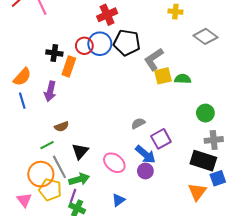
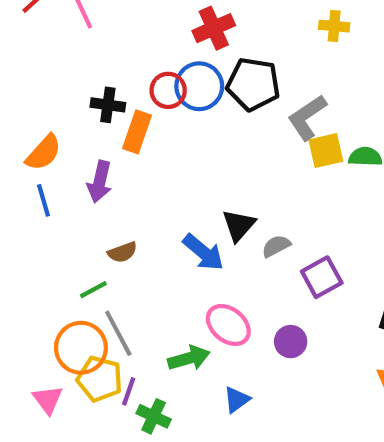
yellow cross: (175, 12) -> (334, 26), moved
black triangle: (80, 151) -> (239, 225), moved
blue arrow: (145, 154) -> (203, 252), moved
green arrow: (79, 179) -> (189, 358), moved
purple line: (73, 196) -> (129, 391), moved

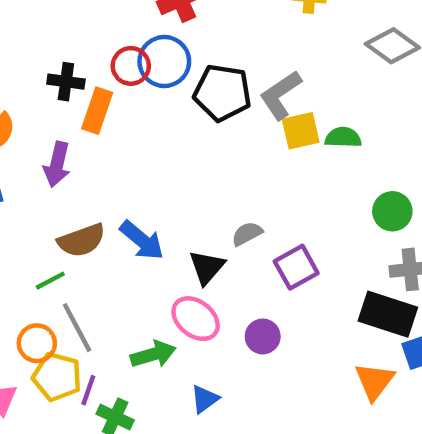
black pentagon: (253, 84) -> (222, 93), moved
black triangle: (239, 225) -> (207, 267), moved
brown semicircle: (122, 252) -> (82, 240), size x1.5
blue arrow: (203, 252) -> (142, 240), moved
orange circle: (81, 348) -> (37, 343), size x0.7

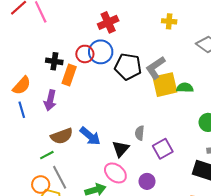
yellow square: (301, 131) -> (165, 85), size x1.4
gray semicircle: (247, 234) -> (140, 133), turned -56

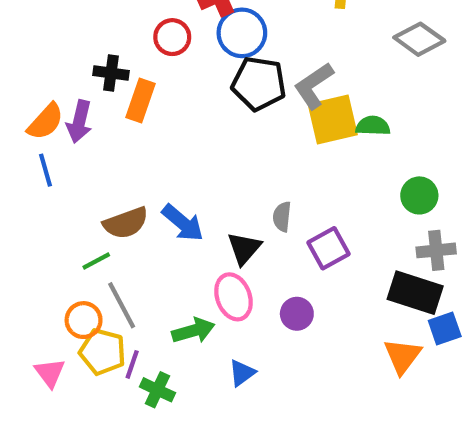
blue circle: (101, 52) -> (242, 33), moved
red circle: (85, 54) -> (172, 37), moved
purple arrow: (50, 100) -> (79, 122), moved
pink ellipse: (115, 173) -> (233, 297), turned 30

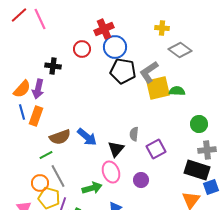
gray diamond: (419, 39) -> (180, 50), moved
orange rectangle: (141, 100) -> (36, 116), moved

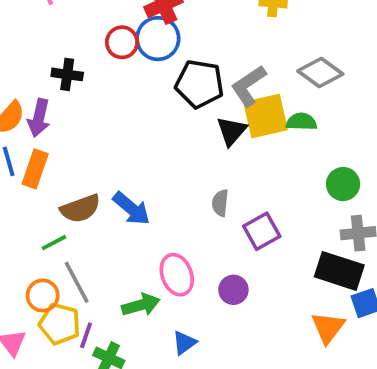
blue circle: (115, 47) -> (158, 39), moved
gray diamond: (180, 50) -> (320, 73), moved
black triangle: (116, 149) -> (232, 131), moved

